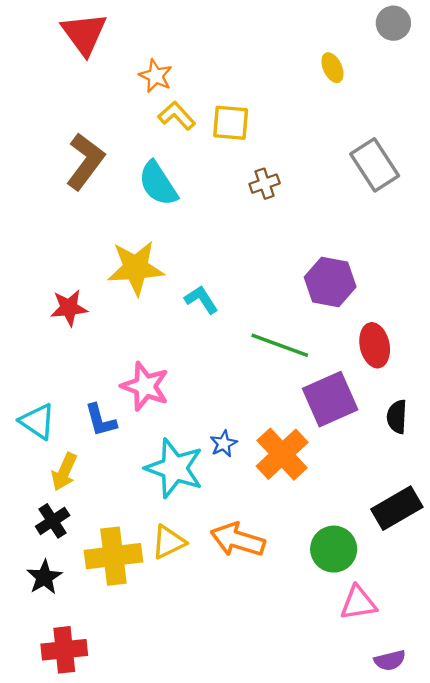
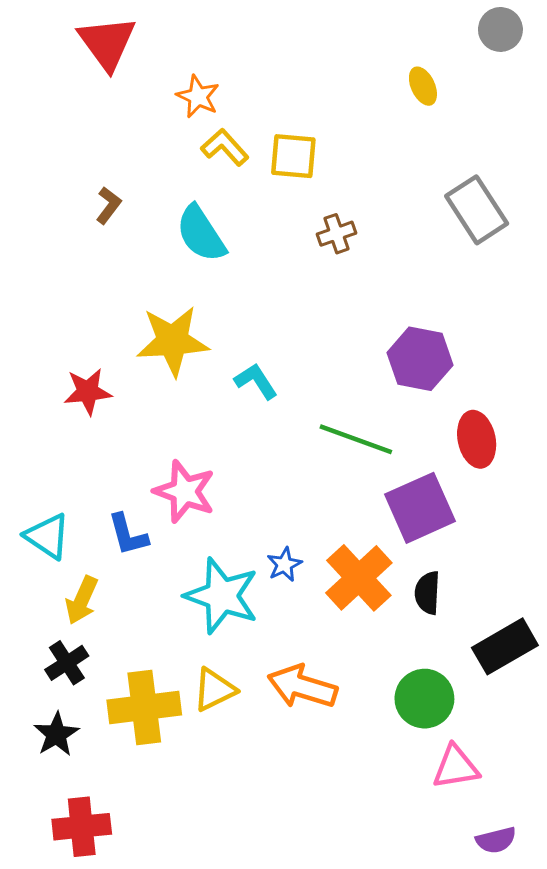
brown L-shape: (85, 161) -> (109, 205), size x0.5
black semicircle: (397, 417) -> (427, 593), moved

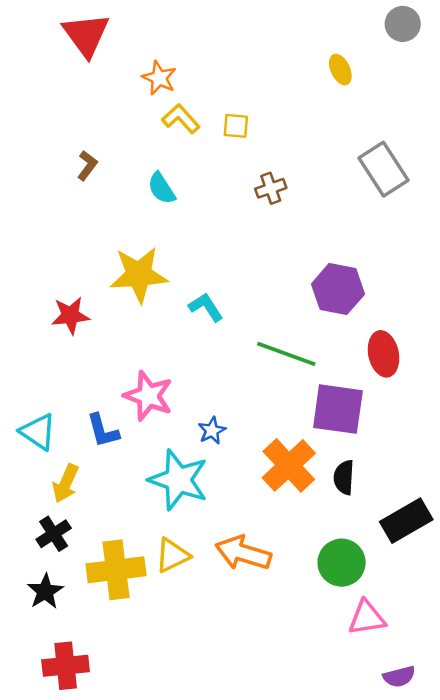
yellow square: (293, 156) -> (236, 126), size x0.7
cyan semicircle: (201, 234) -> (162, 188), size x0.7
purple square: (420, 508) -> (338, 409), turned 32
blue star: (284, 564) -> (212, 431), moved

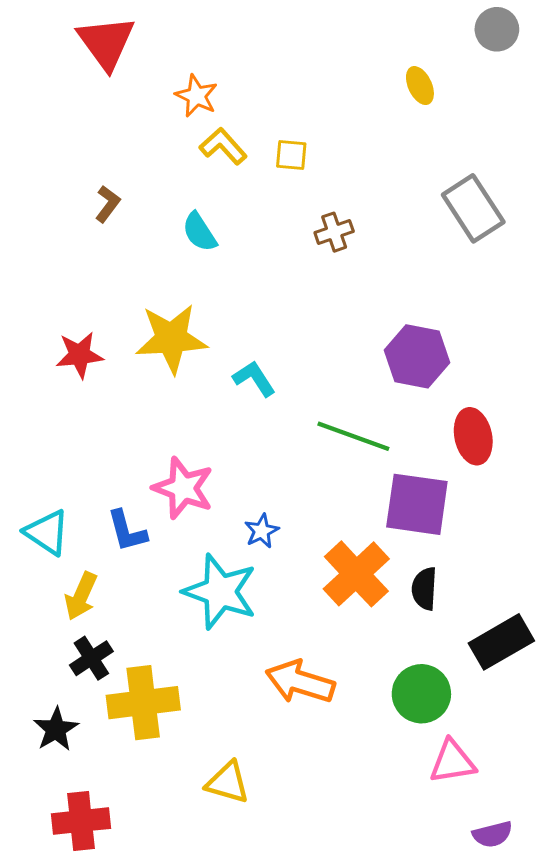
red star: (70, 315) -> (80, 355), moved
black cross: (54, 534) -> (91, 658), moved
yellow triangle: (172, 555) -> (228, 783), moved, turned 42

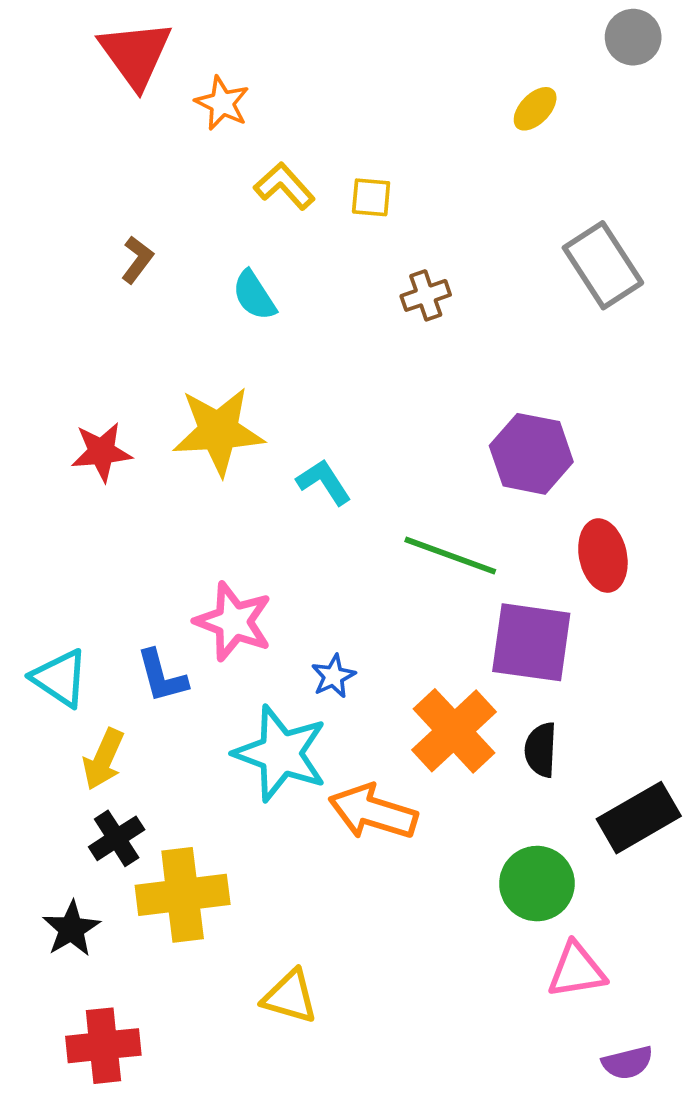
yellow ellipse: (420, 86) -> (535, 109), turned 69
orange star: (196, 96) -> (222, 103), moved
orange arrow: (300, 682) -> (373, 812), moved

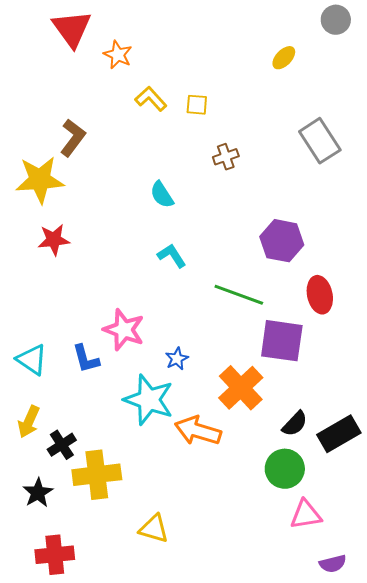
brown L-shape: (137, 260) -> (73, 138), size x1.5
cyan semicircle: (254, 295) -> (162, 195), moved
yellow star: (218, 431) -> (40, 180), moved
black semicircle: (541, 750) -> (295, 424), moved, turned -140
yellow arrow: (103, 759) -> (29, 422), moved

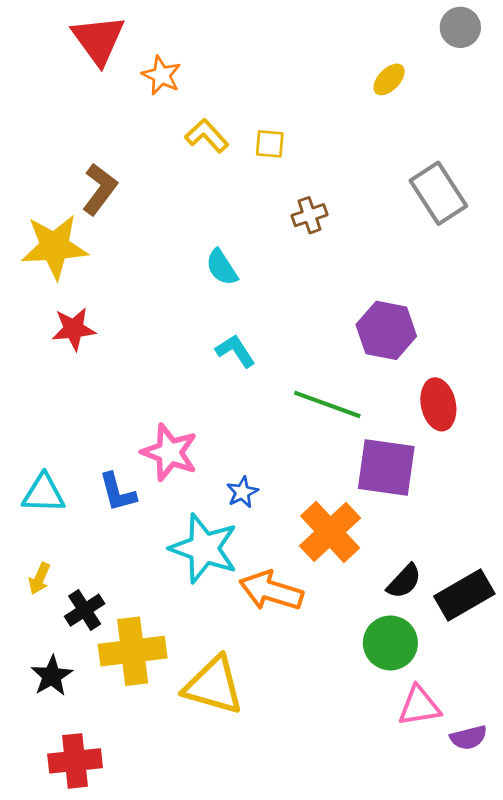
cyan triangle: (32, 360) -> (44, 494), turned -32
yellow arrow: (29, 422) -> (39, 579), size x0.7
yellow triangle: (154, 529) -> (214, 685), moved, size x1.5
purple semicircle: (333, 564) -> (469, 738), moved

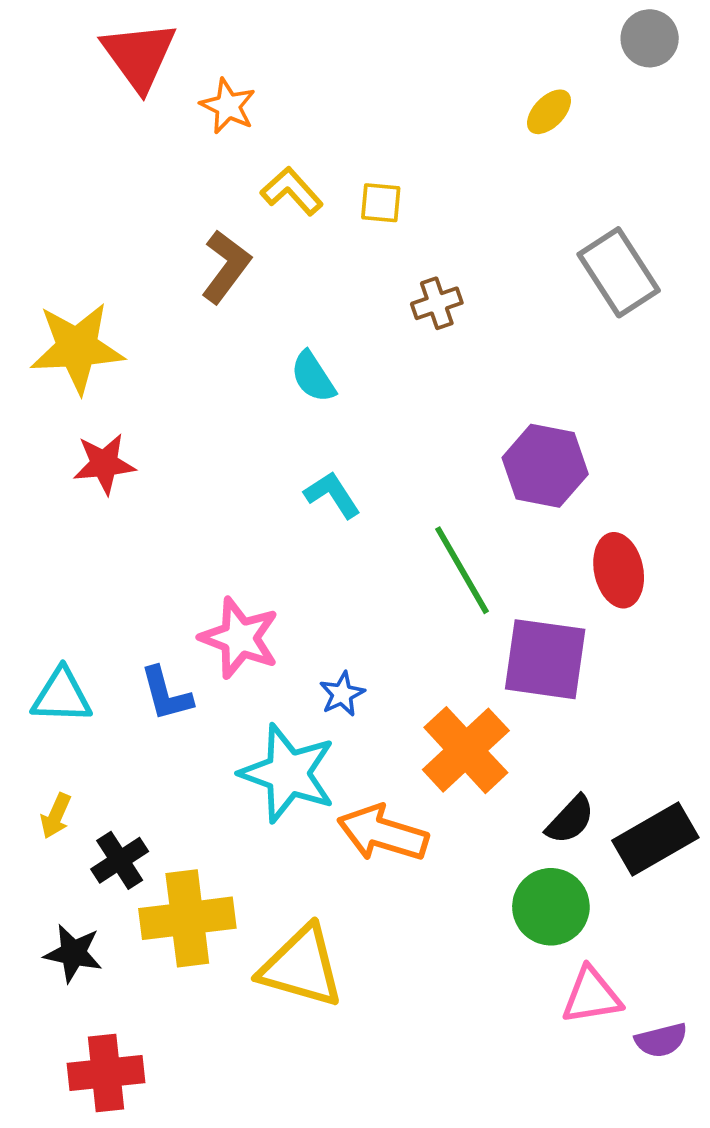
brown L-shape: (100, 189) -> (226, 267), moved
green line: (327, 404) -> (462, 570), turned 40
black star: (52, 676) -> (73, 953), turned -30

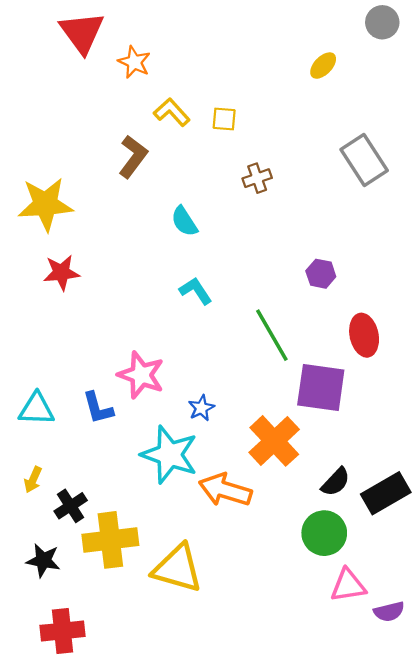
purple hexagon: (545, 466) -> (321, 274), size x0.6

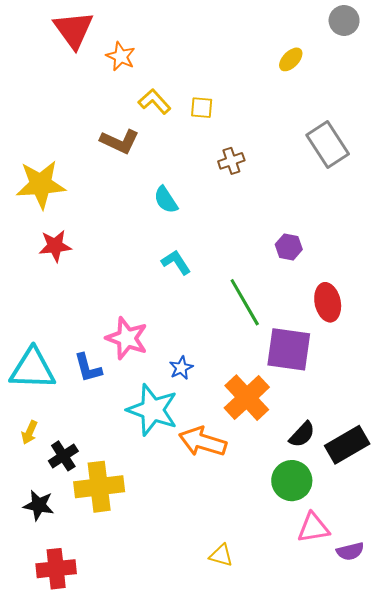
brown L-shape: (133, 157) -> (120, 141), turned 78
cyan triangle: (36, 409) -> (33, 369), size x1.4
yellow triangle: (177, 568) -> (221, 555), moved, size x0.5

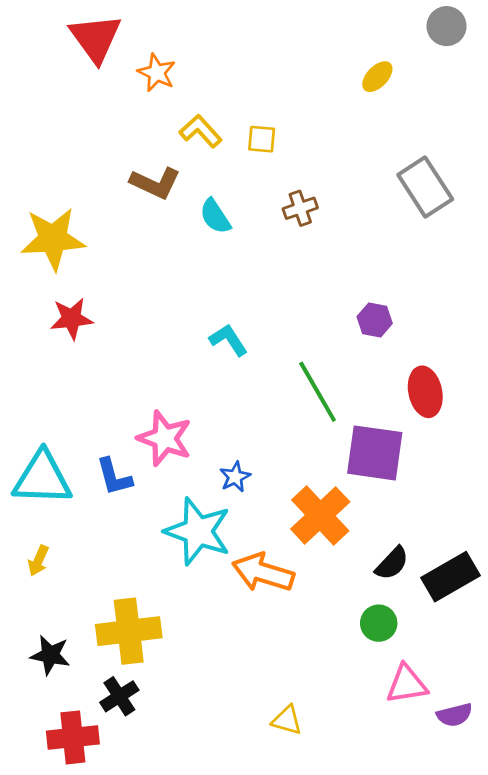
cyan semicircle: (166, 200) -> (215, 216), moved
black cross: (63, 456) -> (119, 696), moved
green circle: (292, 481) -> (379, 623), size x0.7

